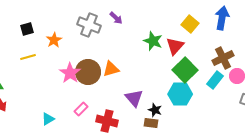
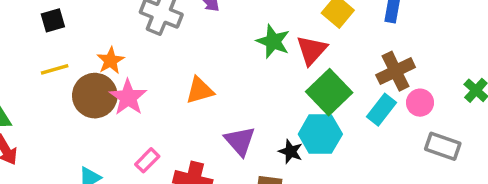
orange star: (54, 40) -> (111, 61), moved
brown circle: (88, 72) -> (95, 96), moved
black star: (155, 110) -> (291, 152), moved

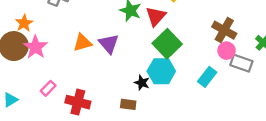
brown cross: (396, 71) -> (224, 30), moved, turned -35
cyan rectangle: (382, 110) -> (207, 77), moved
purple triangle: (240, 141) -> (109, 44), moved
gray rectangle: (443, 146) -> (241, 63), moved

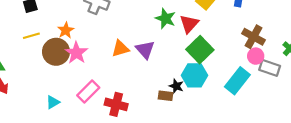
cyan rectangle: (207, 77) -> (237, 81), size x1.4
pink rectangle: (48, 88) -> (88, 91), size x1.5
brown rectangle: (128, 104) -> (166, 96), moved

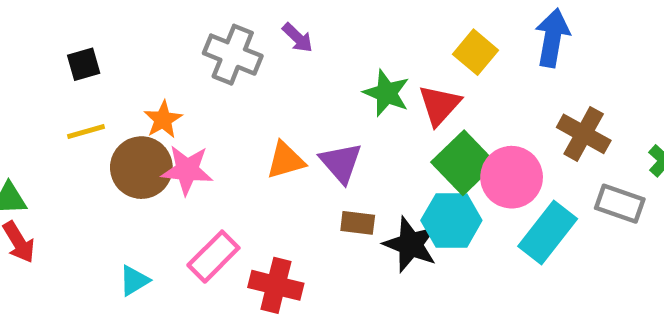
pink star: (76, 53) -> (187, 170), turned -30
pink circle: (256, 56) -> (512, 177), moved, size x1.6
black star: (176, 86) -> (411, 244), size x1.6
brown rectangle: (166, 96) -> (358, 223), moved

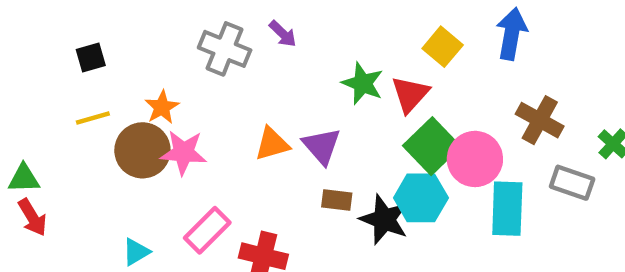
cyan rectangle: (548, 232) -> (507, 209), turned -36

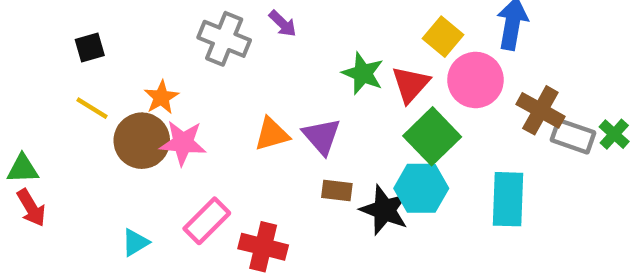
yellow line: (93, 118) -> (92, 108), turned 48
pink circle: (475, 159) -> (475, 80), moved
gray rectangle: (572, 183) -> (573, 136), moved

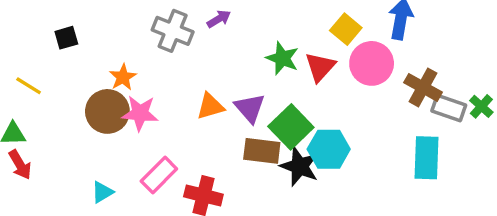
purple arrow: (283, 24) -> (219, 19), turned -75
yellow line: (92, 108) -> (29, 86), moved
green square: (432, 136) -> (291, 127), moved
brown rectangle: (337, 190) -> (262, 151), size x1.5
cyan rectangle: (508, 199) -> (426, 158), moved

